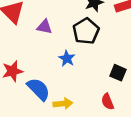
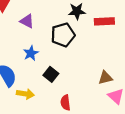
blue star: (67, 58) -> (31, 53), moved
black square: (118, 73) -> (51, 74), moved

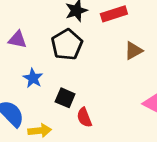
brown triangle: (105, 78) -> (133, 51), moved
red semicircle: (65, 103) -> (84, 117), moved

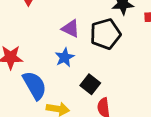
purple triangle: (18, 40) -> (71, 28), moved

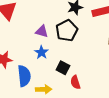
blue semicircle: (35, 85) -> (24, 76), turned 35

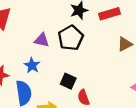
blue star: (41, 52) -> (32, 65), moved

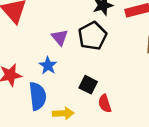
purple triangle: (42, 40) -> (60, 37), turned 35

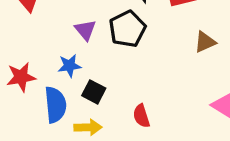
blue star: (48, 66) -> (69, 66), turned 30
black square: (88, 85) -> (94, 92), moved

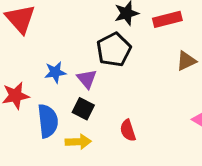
purple triangle: (85, 30) -> (87, 79), moved
blue star: (69, 66) -> (55, 72), moved

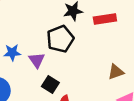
brown triangle: (186, 61) -> (116, 72), moved
black square: (83, 109) -> (50, 85), moved

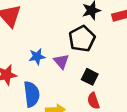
black square: (50, 85) -> (90, 77), moved

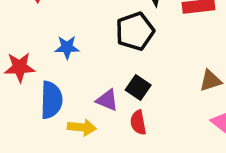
purple triangle: (61, 61) -> (107, 100), moved, turned -35

